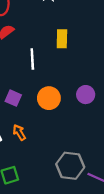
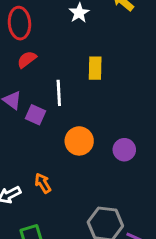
purple circle: (86, 95) -> (124, 150), moved
purple square: (13, 98) -> (35, 115), moved

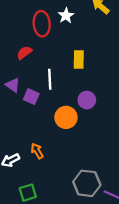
red ellipse: (19, 23) -> (42, 24), moved
purple circle: (124, 150) -> (87, 100), moved

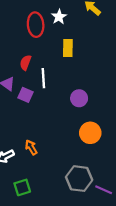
red semicircle: (24, 53) -> (26, 63), moved, turned -32
yellow rectangle: (79, 60) -> (68, 48), moved
orange circle: (66, 117) -> (90, 133), moved

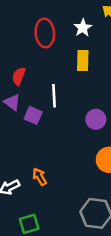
white star: (59, 17) -> (83, 28), moved
red semicircle: (26, 63) -> (19, 76), moved

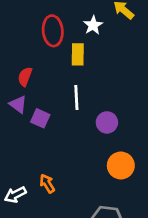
yellow rectangle: (83, 60) -> (78, 54), moved
white line: (54, 96) -> (76, 97), moved

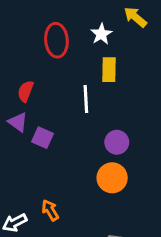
yellow rectangle: (78, 54) -> (109, 70), moved
white line: (76, 97) -> (86, 99), moved
orange circle: (121, 165) -> (112, 178), moved

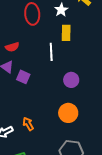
red semicircle: (26, 91) -> (12, 47), turned -128
orange circle: (112, 178) -> (68, 113), moved

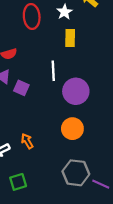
white line: (51, 52) -> (53, 71), moved
purple circle: (71, 80) -> (76, 91), size x1.5

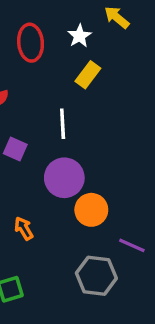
yellow rectangle: (70, 38) -> (88, 75), turned 36
purple circle: (76, 91) -> (64, 178), moved
purple line: (101, 184) -> (132, 245), moved

